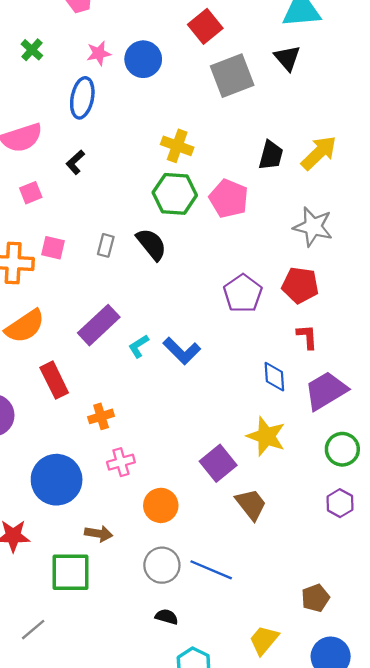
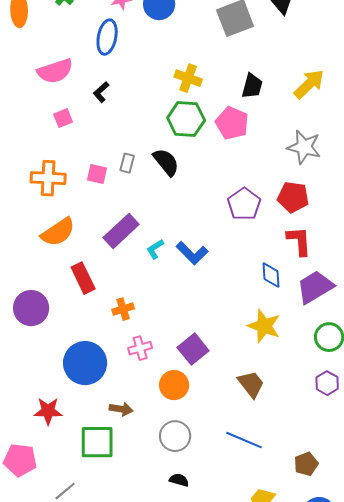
black trapezoid: (271, 155) -> (252, 86), moved
pink square: (53, 248) -> (97, 174), moved
red L-shape: (307, 337) -> (299, 241), size x1.4
purple square: (218, 463) -> (193, 349), moved
blue line: (211, 570) -> (244, 440), moved

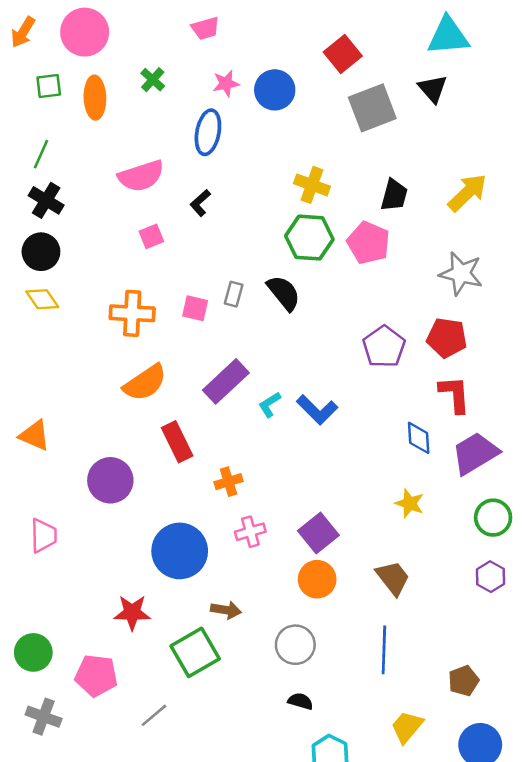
yellow star: (264, 326) -> (410, 503), size x0.7
orange circle: (174, 385) -> (317, 579), moved
blue line: (244, 440) -> (384, 650), turned 69
green square: (97, 442) -> (195, 652), turned -30

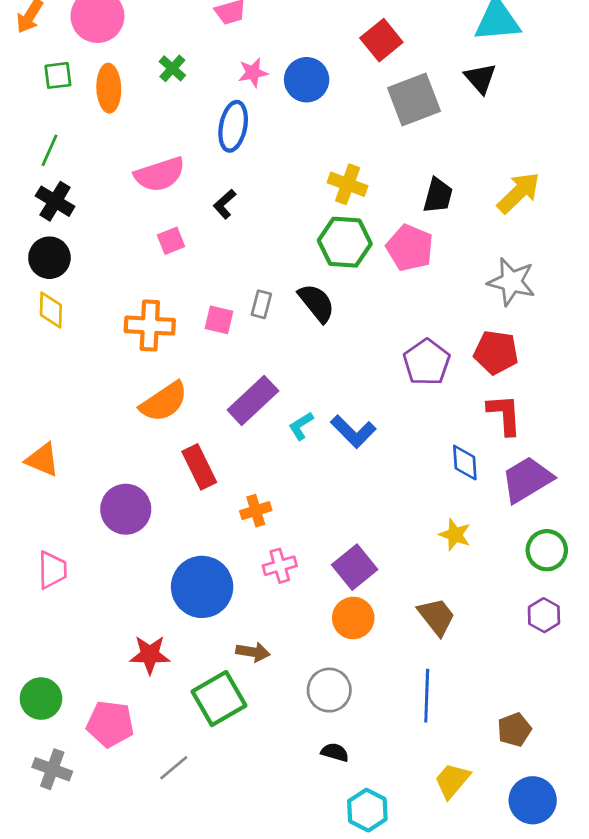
yellow diamond: (42, 299) -> (51, 310), turned 36

